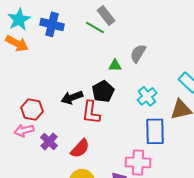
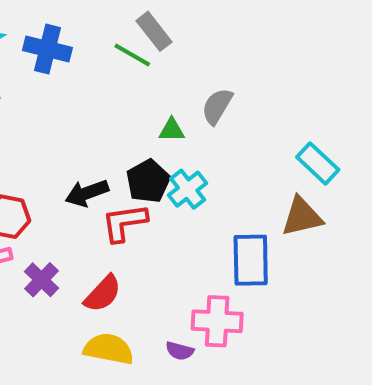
cyan cross: (147, 96) -> (188, 189), moved
red L-shape: (91, 112) -> (124, 223), turned 75

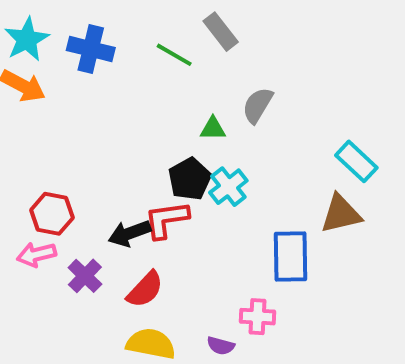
gray rectangle: (154, 31) -> (221, 32), moved
black arrow: (87, 193) -> (130, 233), moved
pink cross: (217, 321) -> (258, 317), size x0.7

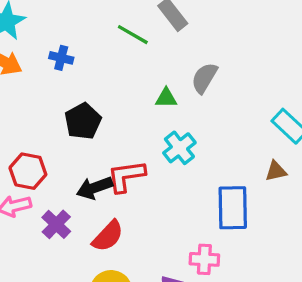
blue cross: (91, 49) -> (61, 58), moved, size x0.6
black pentagon: (190, 179) -> (83, 121), moved
brown triangle: (341, 214) -> (276, 171), size x0.6

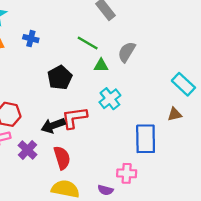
green line: (133, 35) -> (88, 43), moved
black pentagon: (83, 121) -> (60, 78), moved
red semicircle: (108, 236) -> (62, 158), turned -60

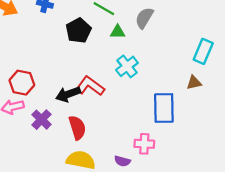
black pentagon: (60, 78) -> (78, 31), moved
cyan rectangle: (183, 84) -> (203, 51), turned 70
red L-shape: (74, 118) -> (90, 86), turned 44

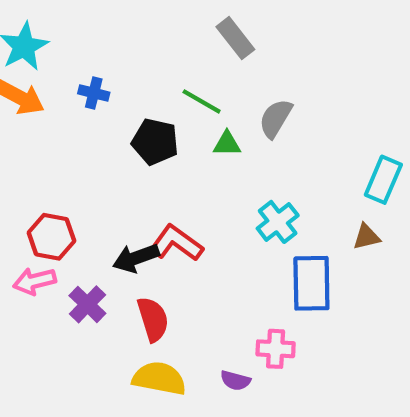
black pentagon: (78, 31) -> (155, 142), turned -30
cyan cross: (127, 66) -> (278, 222), moved

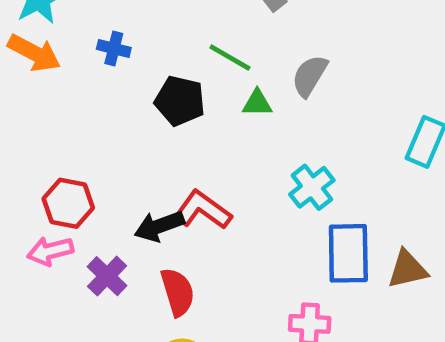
brown triangle: (366, 237) -> (407, 269), moved, size x1.4

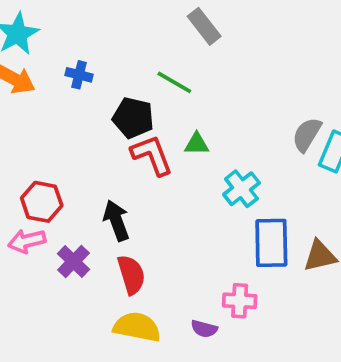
gray semicircle: (310, 76) -> (307, 135), moved
green triangle: (257, 103) -> (197, 144), moved
red L-shape: (203, 210) -> (152, 155), moved, turned 33
black arrow: (159, 226) -> (116, 220), turned 90

